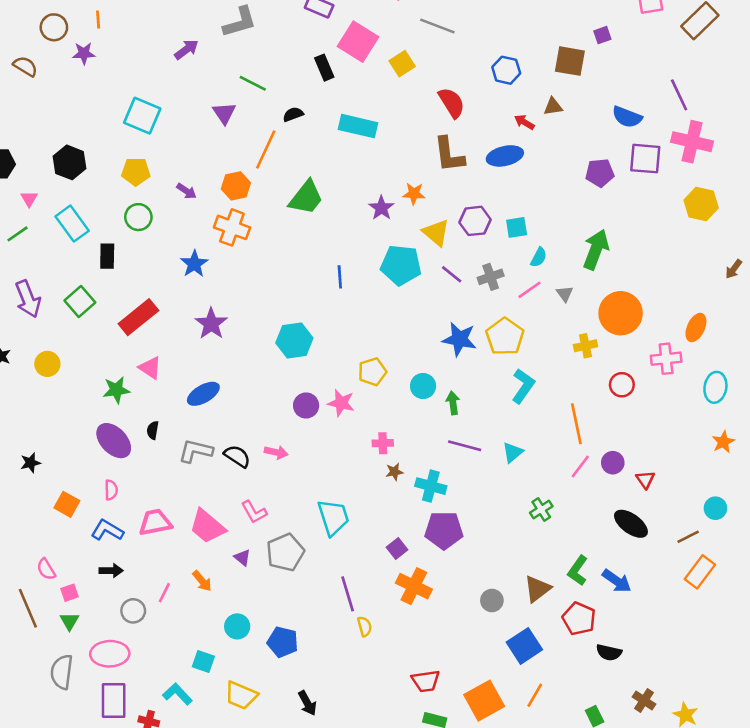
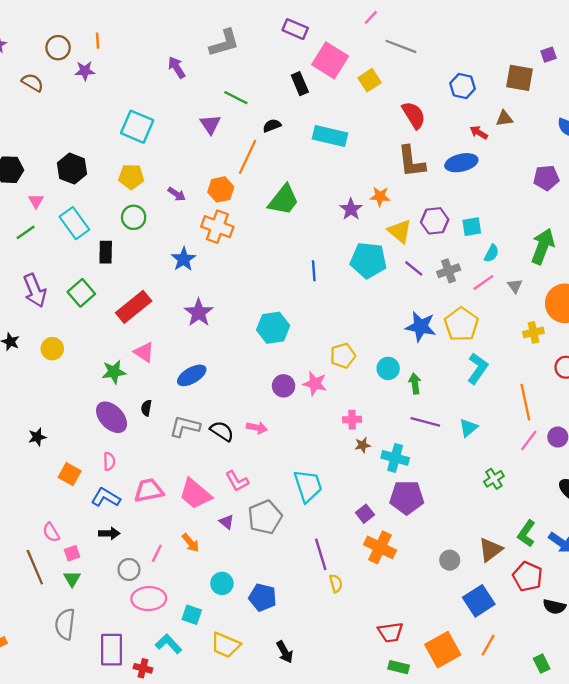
purple arrow: (186, 49) -> (177, 67), turned -85
pink ellipse: (110, 654) -> (149, 599), moved

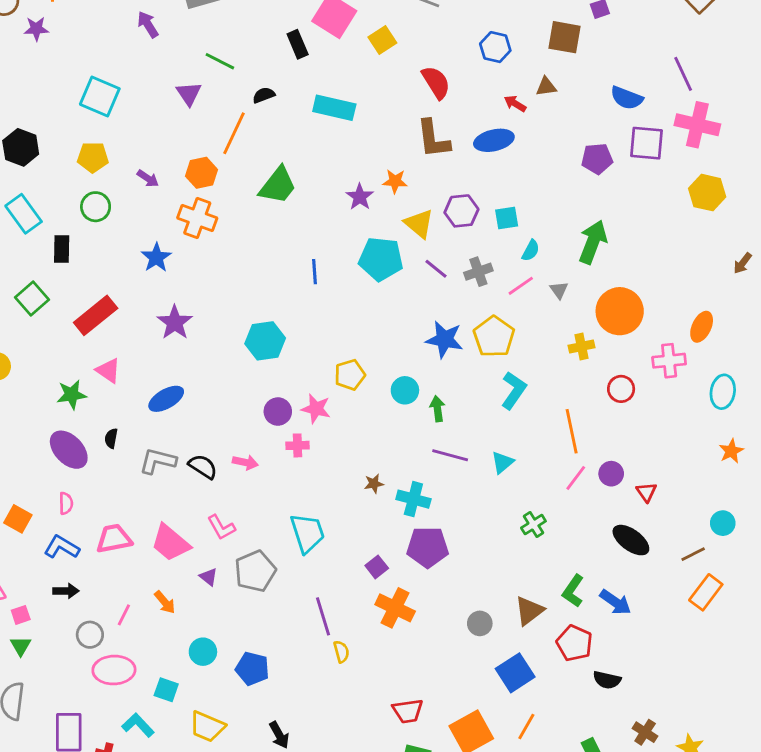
pink cross: (352, 420) -> (298, 445), moved

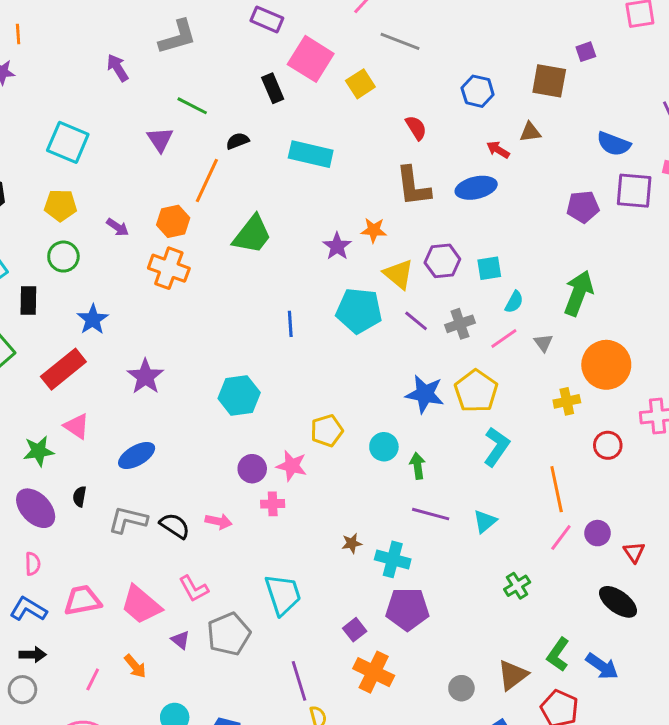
red semicircle: (436, 82) -> (416, 128), size x0.7
blue star: (156, 258) -> (93, 319), moved
gray circle: (90, 635) -> (22, 690), moved

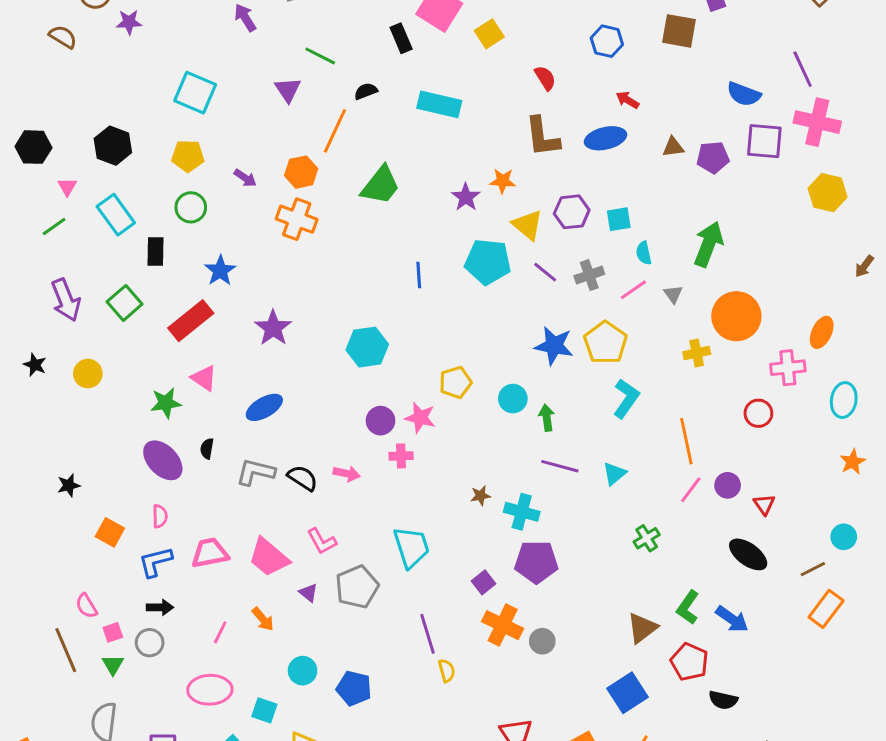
brown triangle: (530, 132) -> (673, 147), moved
cyan semicircle: (514, 302) -> (644, 253), turned 140
red circle: (608, 445) -> (758, 413), moved
blue L-shape: (28, 609) -> (155, 562), turned -45
gray circle: (461, 688) -> (542, 641), moved

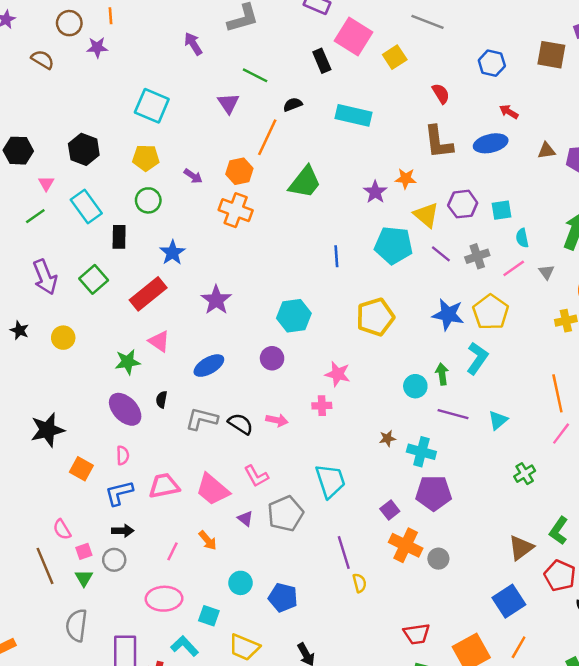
yellow pentagon: (455, 382) -> (375, 317), moved, size x1.4
cyan circle: (513, 399) -> (415, 386), moved
cyan L-shape: (626, 399) -> (477, 358), moved
purple circle: (380, 421) -> (272, 358), moved
black star: (69, 485) -> (47, 430), size x1.8

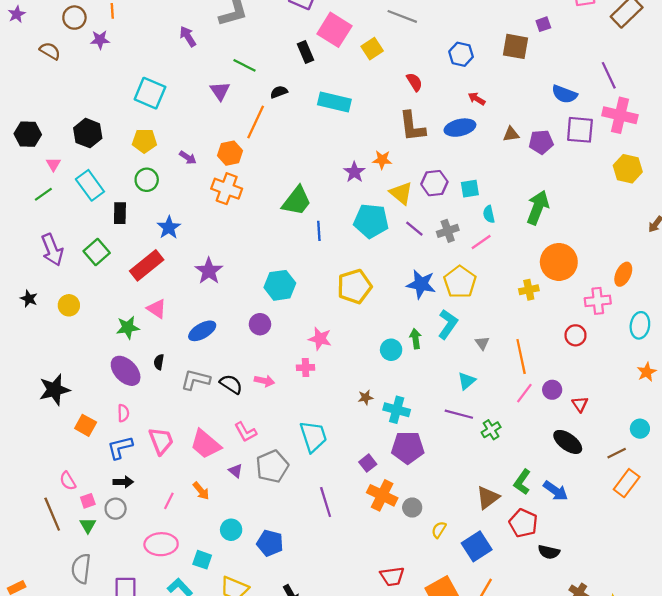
green trapezoid: (305, 182) -> (297, 201), moved
gray triangle: (546, 272) -> (482, 343), moved
purple line: (453, 414) -> (459, 414), moved
pink trapezoid: (164, 486) -> (161, 441), turned 80
yellow semicircle: (359, 583) -> (439, 530), moved, turned -133

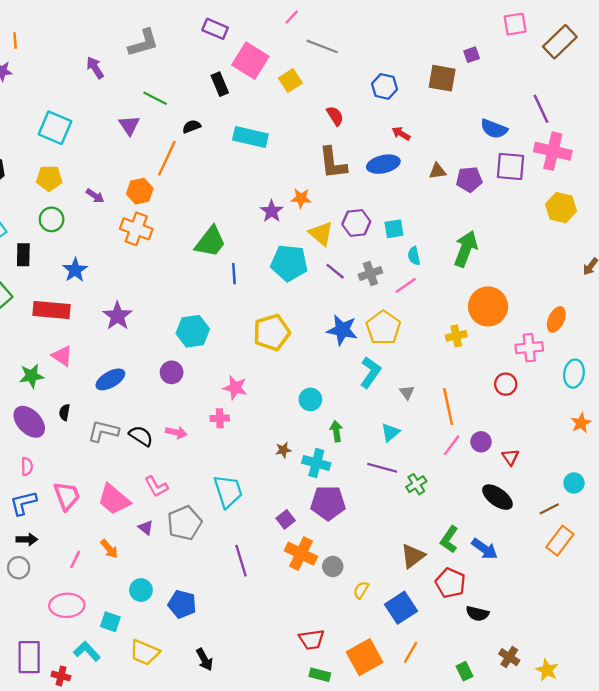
red rectangle: (147, 265) -> (52, 310), turned 44
green arrow: (416, 339) -> (336, 431), moved

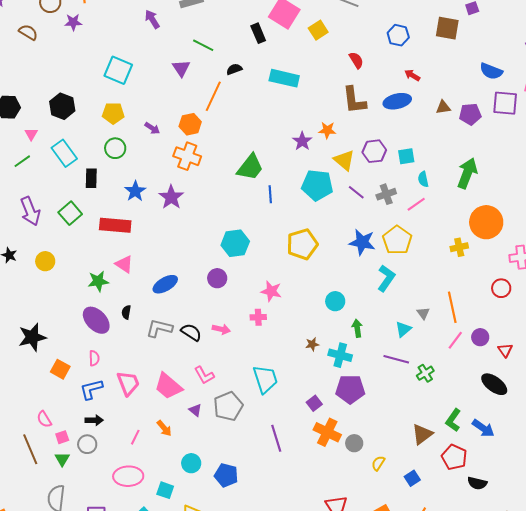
purple star: (117, 316) -> (171, 197), moved
gray triangle: (407, 392) -> (423, 313), moved
blue square: (401, 608) -> (412, 478), size x0.6

